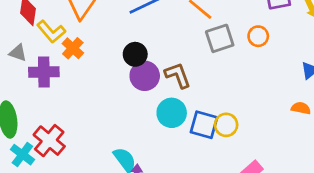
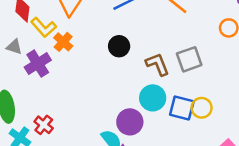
gray square: (220, 38) -> (189, 59), moved
purple cross: (44, 72) -> (38, 64), turned -30
purple circle: (145, 76) -> (130, 122), moved
red cross: (49, 141) -> (44, 125), size x0.7

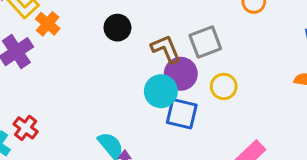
blue square: (182, 108) -> (182, 114), moved
yellow circle: (202, 108) -> (224, 86), moved
purple circle: (130, 122) -> (181, 74), moved

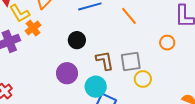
purple circle: (181, 74) -> (67, 73), moved
yellow circle: (224, 86) -> (143, 79), moved

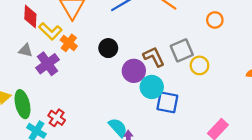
black circle: (77, 40) -> (108, 48), moved
purple circle: (67, 73) -> (134, 71), moved

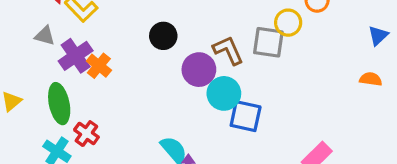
orange cross: (69, 43) -> (99, 66), moved
gray square: (182, 50) -> (268, 42), turned 30
yellow circle: (199, 65) -> (288, 23), moved
green ellipse: (22, 104) -> (59, 104), moved

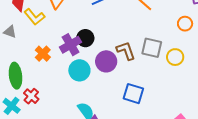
yellow circle: (288, 23) -> (175, 57), moved
purple cross: (76, 56) -> (71, 45), moved
cyan circle: (224, 93) -> (79, 70), moved

